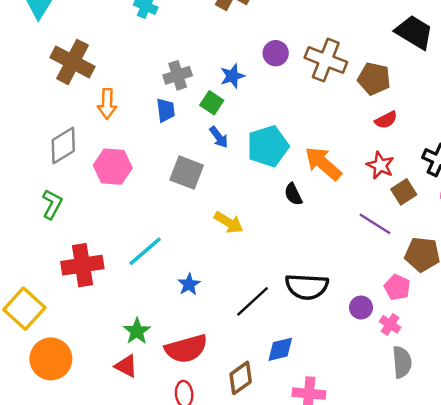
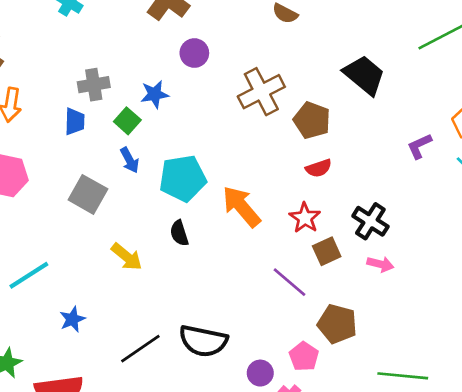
purple circle: (276, 53) -> (194, 53), moved
brown cross: (326, 60) -> (261, 92), turned 33
black semicircle: (293, 194) -> (179, 233), moved

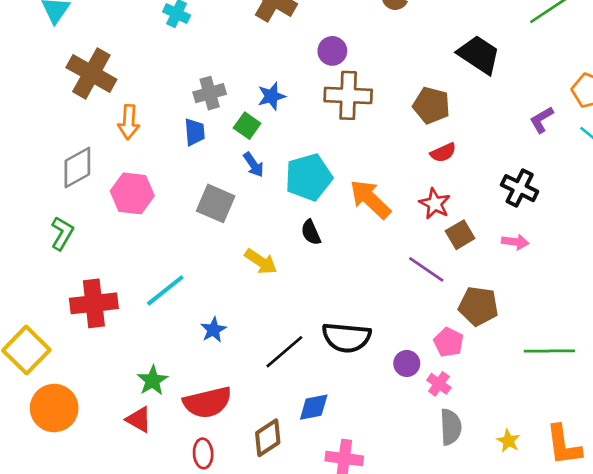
purple circle: (194, 53) -> (332, 51), moved
brown cross: (261, 92) -> (348, 95), moved, turned 36
black cross: (370, 221) -> (520, 188), moved

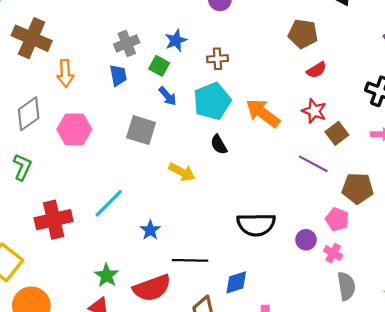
brown cross: (348, 95) -> (217, 59), moved, size x0.6
black line: (284, 352) -> (190, 260), moved, turned 48

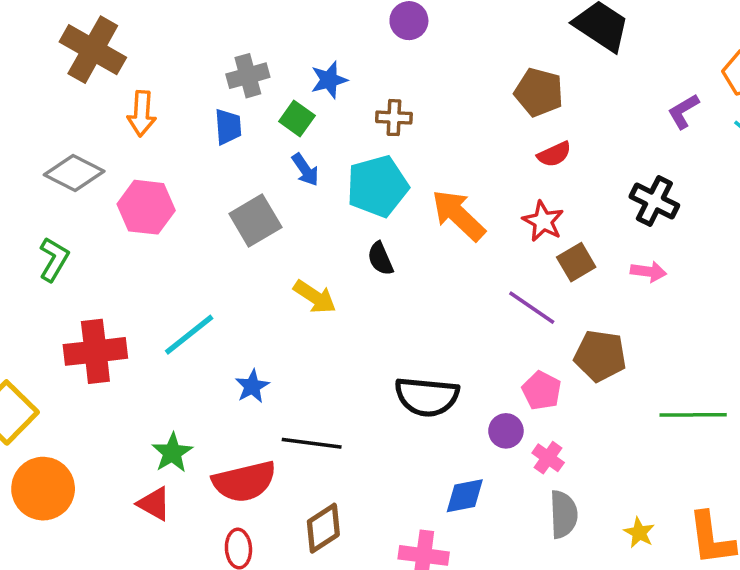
gray diamond: (29, 114) -> (74, 173), turned 56
gray square: (141, 130) -> (255, 220), turned 36
pink pentagon: (337, 219) -> (542, 391), moved
blue diamond: (236, 282) -> (465, 496), moved

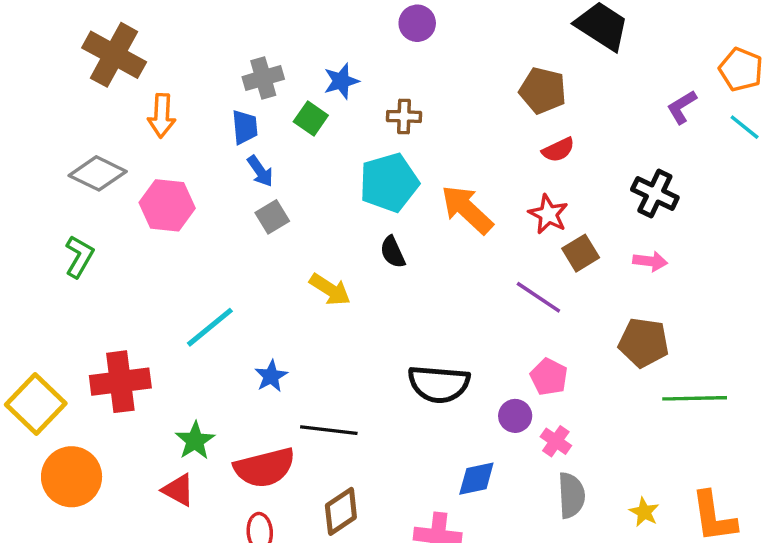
blue arrow: (305, 170) -> (260, 171), moved
gray square: (255, 220) -> (272, 217), size x0.7
red cross: (95, 351) -> (120, 382), moved
brown pentagon: (600, 356) -> (644, 343), moved

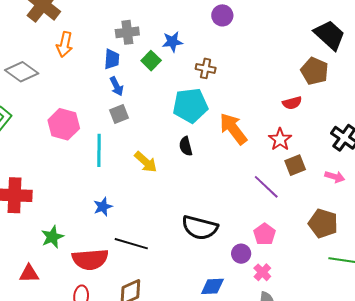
brown pentagon: (543, 91) -> (315, 71), moved
pink hexagon: (167, 205) -> (64, 124), moved
cyan line: (210, 327) -> (99, 150), moved, turned -60
red triangle: (178, 490) -> (29, 274), moved, turned -40

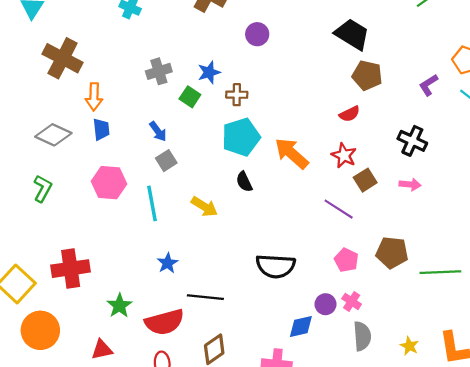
black trapezoid: (330, 35) -> (352, 34), moved
blue trapezoid: (112, 59) -> (101, 129), moved
brown cross: (206, 68) -> (237, 95), moved
brown pentagon: (323, 223) -> (392, 253), moved
purple circle: (241, 254) -> (325, 304), moved

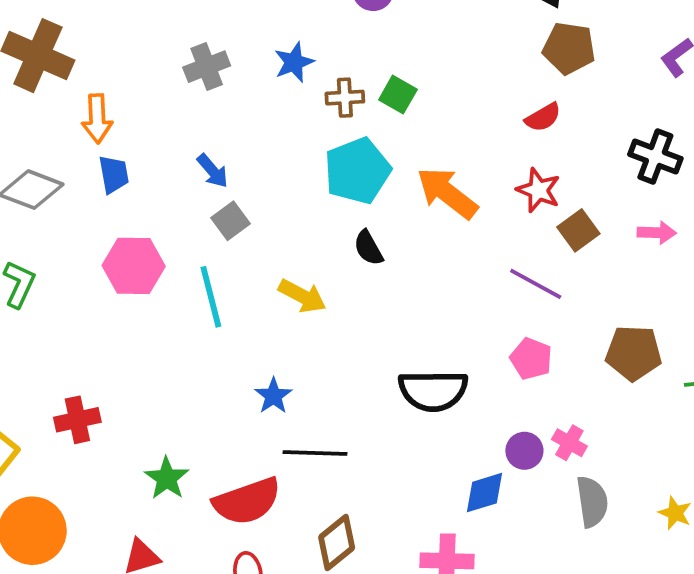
green square: (190, 97) -> (398, 95), moved
pink pentagon: (346, 260) -> (531, 359), moved
blue star: (168, 263) -> (273, 396), moved
red cross: (71, 269) -> (77, 420), size x0.7

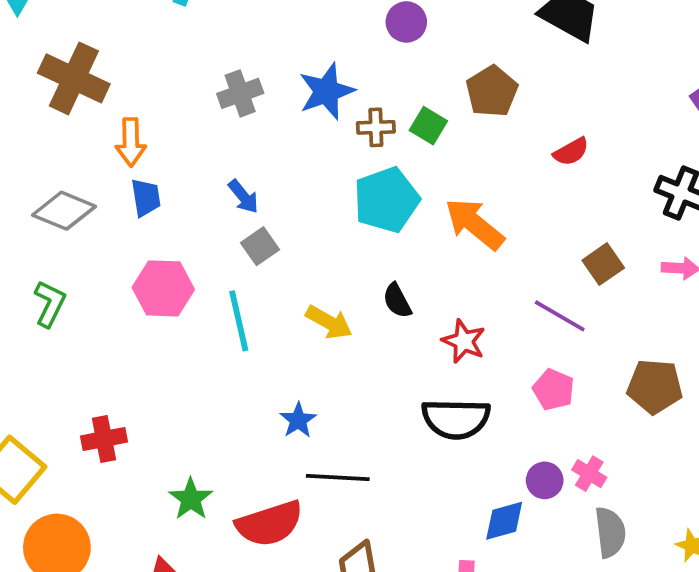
brown pentagon: (569, 48) -> (492, 91), moved, turned 30
blue star: (294, 62) -> (326, 91), size x1.4
red star: (538, 190) -> (464, 341), moved
black semicircle: (368, 248) -> (397, 301), moved

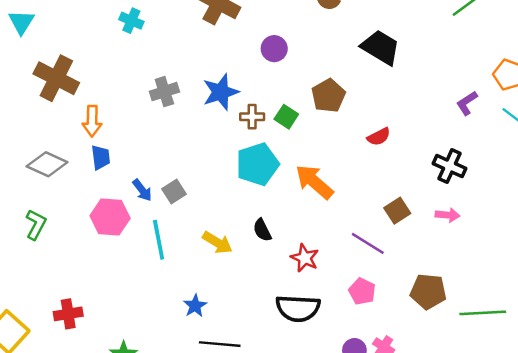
blue arrow: (243, 197) -> (142, 190), moved

